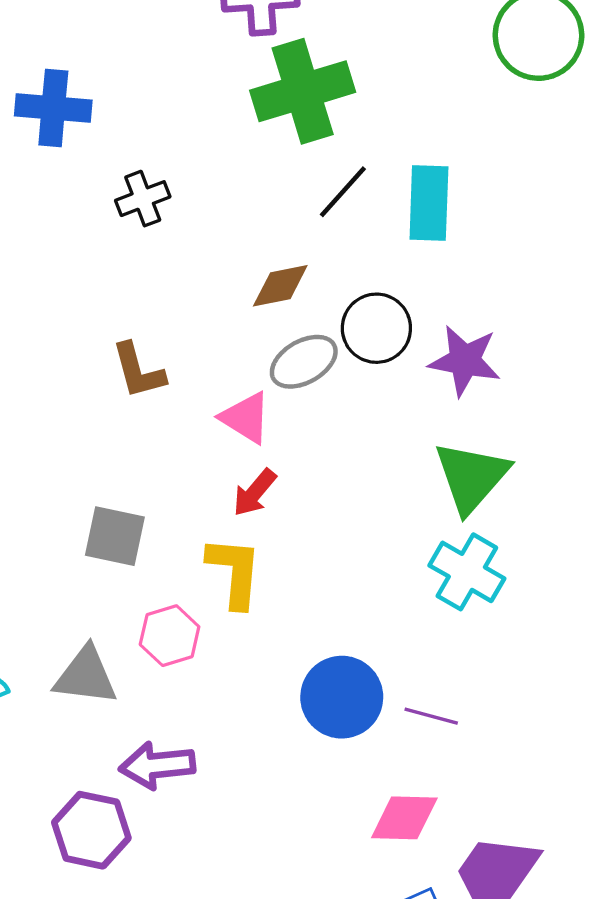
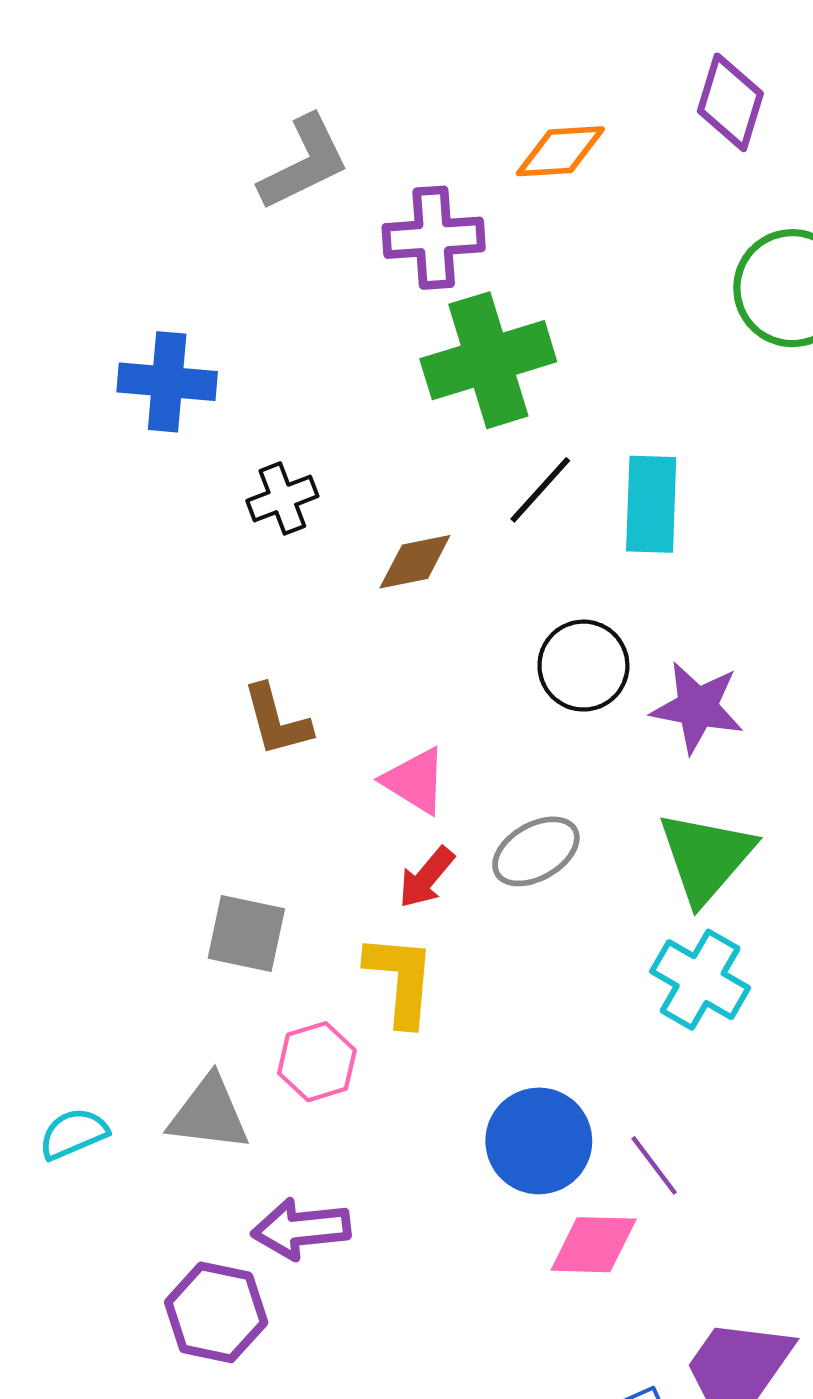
brown diamond: (280, 286) -> (415, 562), moved
gray ellipse: (304, 362) -> (536, 851), moved
purple line: (431, 716) -> (654, 1165), turned 38
pink diamond: (404, 818) -> (594, 1245), moved

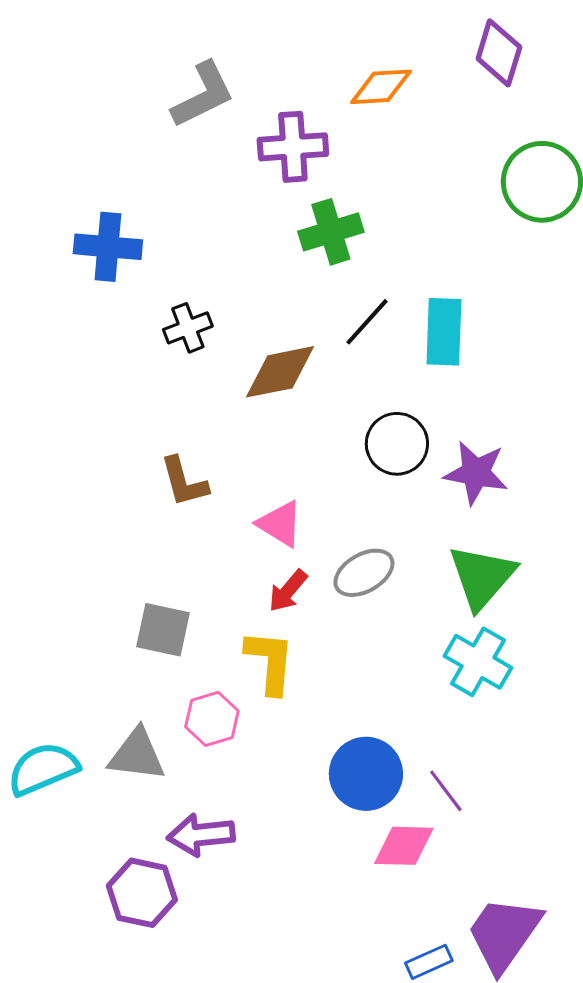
green cross: (488, 360) -> (331, 232), size x0.7
brown diamond: (415, 562) -> (280, 372), size x1.4
cyan semicircle: (73, 1134) -> (43, 769), size x1.5

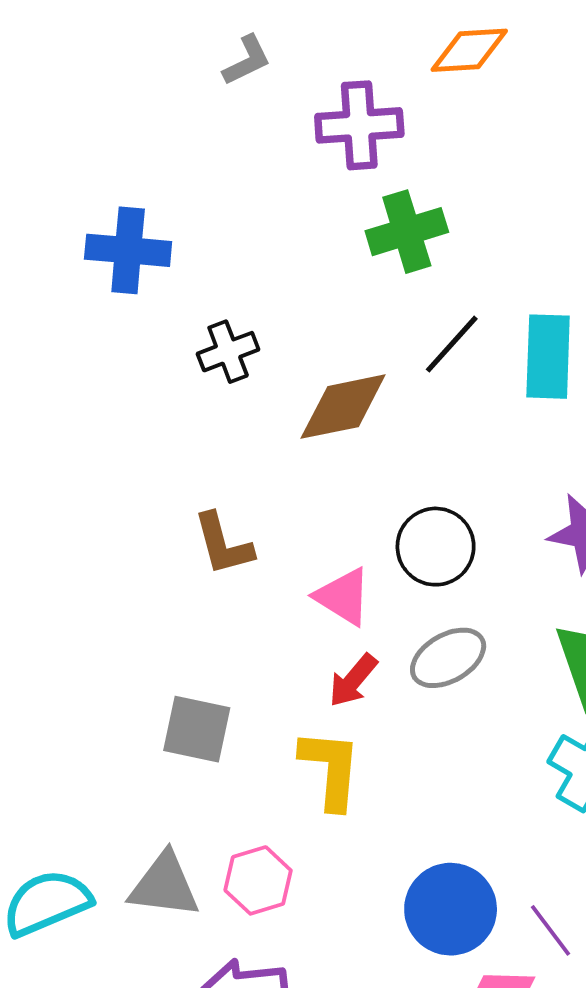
gray L-shape: (203, 95) -> (247, 60), size x0.6
black circle: (397, 444) -> (436, 547), moved
pink hexagon: (212, 719) -> (258, 880), moved

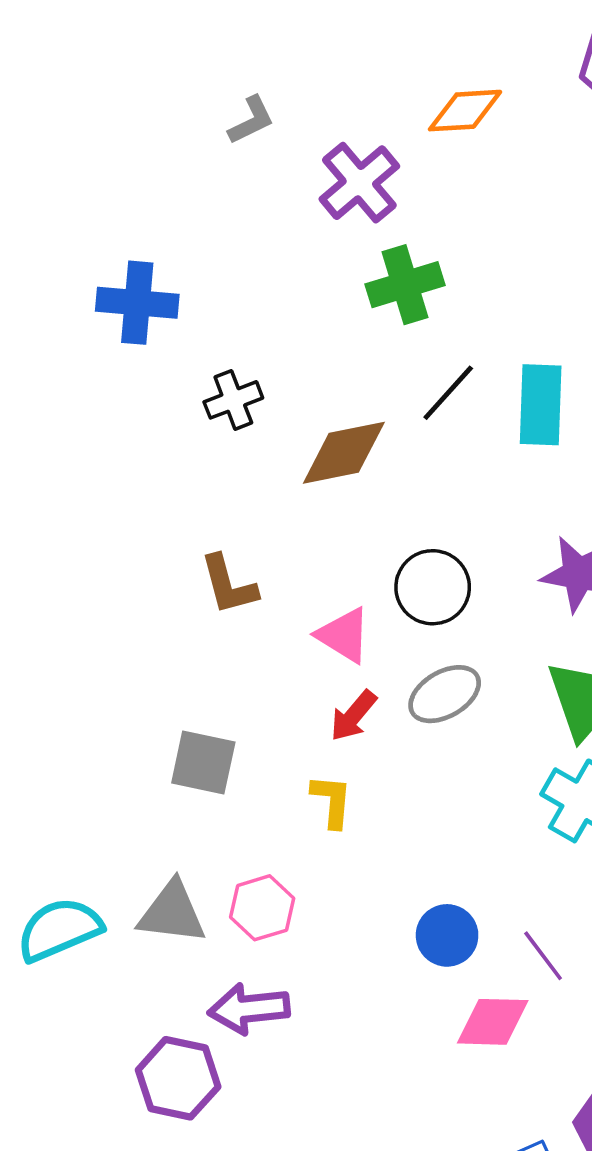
purple cross: (359, 125) -> (359, 183), turned -36
yellow L-shape: (331, 769) -> (332, 801), size x0.7
blue circle: (451, 909) -> (447, 935), size x0.7

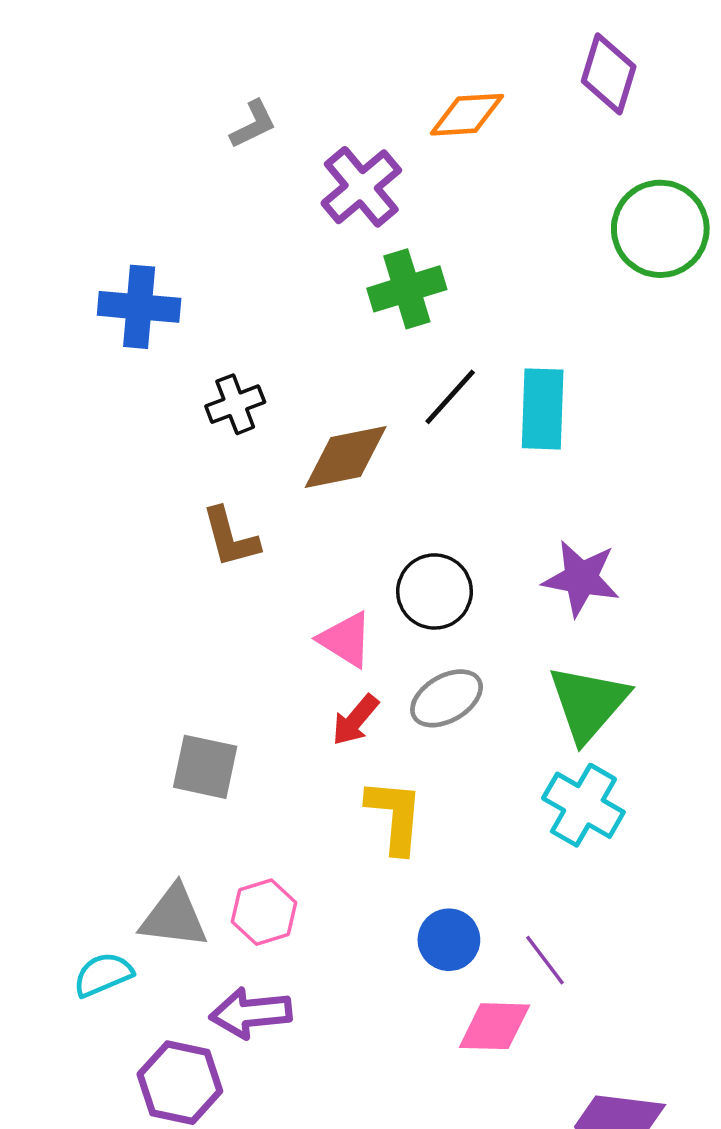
brown L-shape: (229, 585) -> (230, 537), moved
yellow L-shape: (332, 801) -> (395, 816), moved, size x1.4
cyan semicircle: (59, 929) -> (103, 975), moved, size x0.7

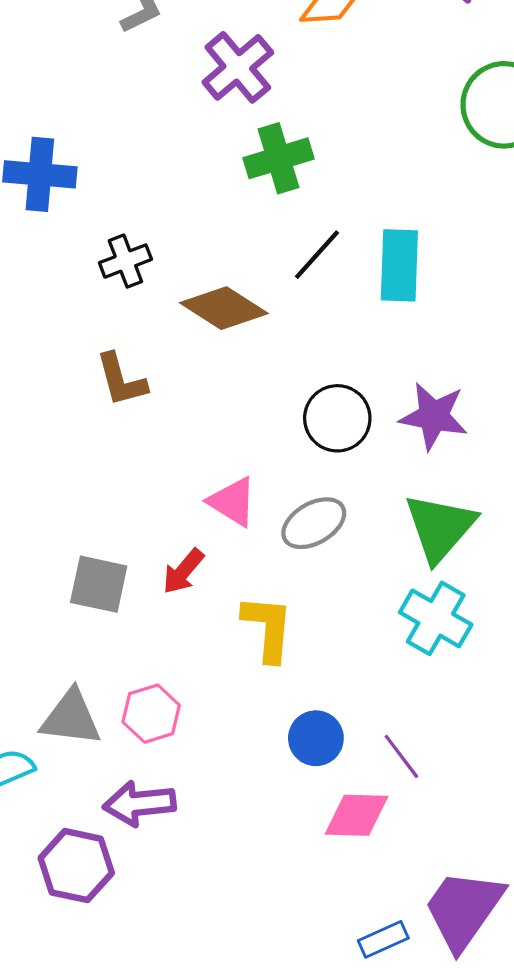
brown diamond: (346, 457) -> (224, 308), turned 44
black circle: (435, 591) -> (337, 418), moved
pink triangle: (346, 640) -> (232, 502), moved
red arrow: (355, 720) -> (183, 571), moved

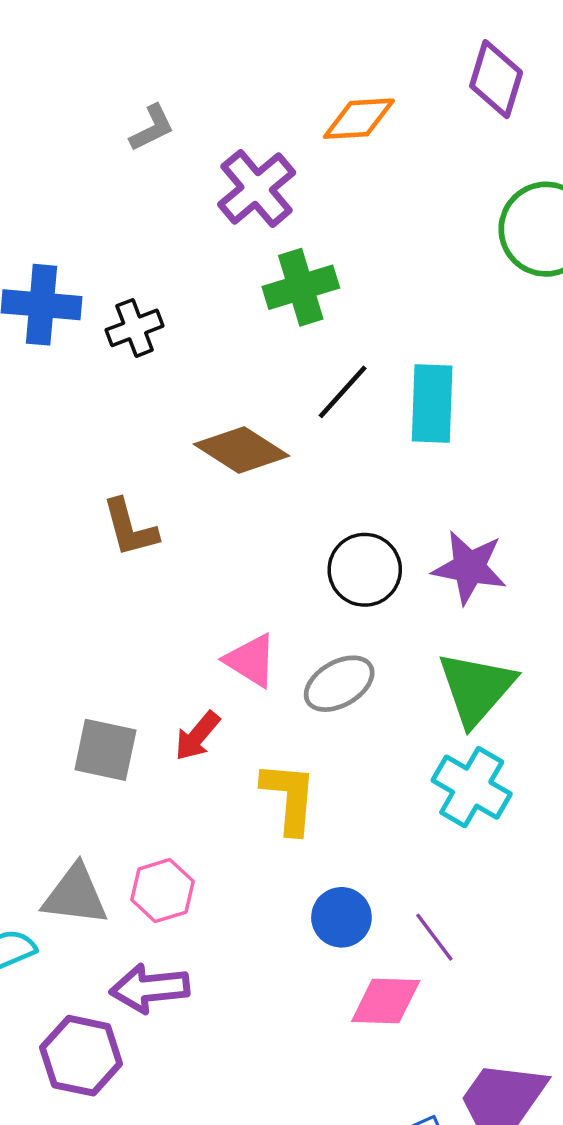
black cross: (125, 261) -> (135, 328), moved

